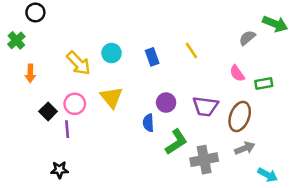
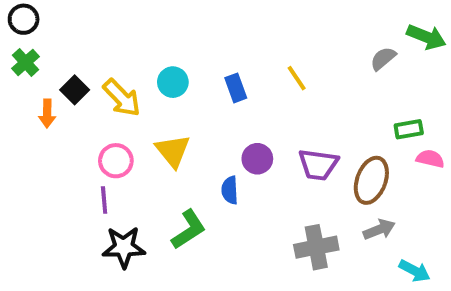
black circle: (35, 12) -> (24, 19), moved
pink semicircle: (237, 73) -> (430, 159), moved, turned 138
black square: (48, 111) -> (75, 90), moved
green L-shape: (176, 142) -> (189, 229), moved
black star: (60, 170) -> (124, 247), moved, size x1.5

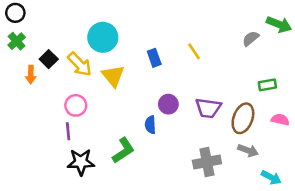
cyan circle: (173, 82) -> (103, 37), moved, size x1.5
yellow triangle: (173, 151) -> (113, 76), moved
pink semicircle: (430, 159) -> (280, 120), moved
gray arrow: (379, 229) -> (248, 150), turned 42

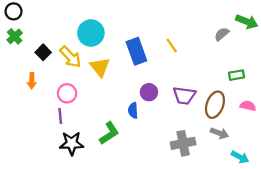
blue rectangle: (154, 58) -> (136, 51), size x1.6
orange arrow: (31, 75) -> (32, 81), moved

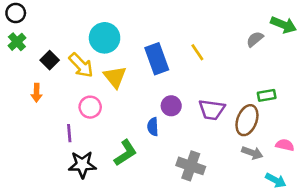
green rectangle: (237, 75) -> (267, 95), moved
pink circle: (67, 93) -> (90, 107), moved
pink semicircle: (248, 106) -> (285, 145), moved
gray cross: (183, 143) -> (191, 166), moved, turned 30

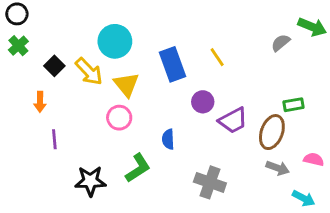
purple circle: (171, 106) -> (203, 102), moved
pink circle: (90, 107) -> (119, 118), moved
purple trapezoid: (212, 110) -> (233, 121), turned -36
purple line: (69, 133) -> (54, 139), moved

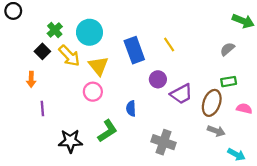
gray semicircle: (281, 43) -> (227, 49), moved
green cross: (18, 46) -> (55, 30), moved
pink semicircle: (314, 159) -> (244, 108), moved

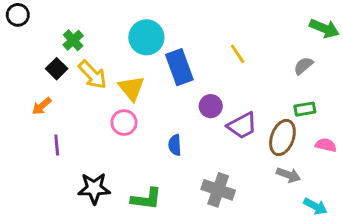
cyan circle: (89, 32) -> (146, 37), moved
yellow line: (169, 45) -> (238, 54), moved
orange arrow: (31, 79) -> (42, 106), turned 48
green L-shape: (107, 131) -> (146, 199), moved, turned 40

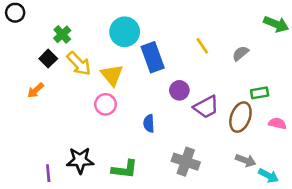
gray semicircle: (303, 66) -> (240, 53), moved
purple line: (57, 145) -> (48, 173), moved
gray arrow: (288, 175) -> (246, 160), moved

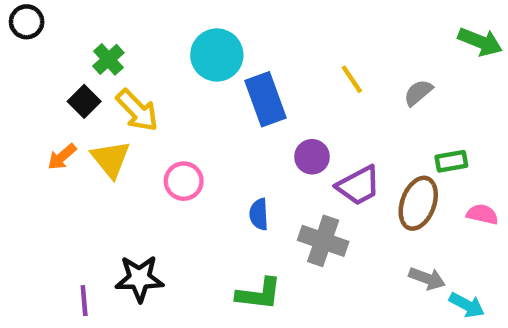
yellow triangle: (112, 75) -> (111, 159), moved
gray cross: (186, 162) -> (323, 241), moved
green L-shape: (125, 169) -> (259, 294), moved

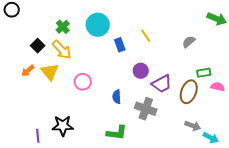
green cross: (108, 59) -> (63, 27), moved
yellow line: (352, 79) -> (146, 36), moved
blue rectangle: (266, 99) -> (120, 45), size x0.6
pink semicircle: (482, 214) -> (218, 87), moved

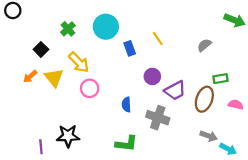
yellow arrow: (62, 50) -> (79, 62), moved
pink semicircle: (218, 87) -> (236, 105), moved

